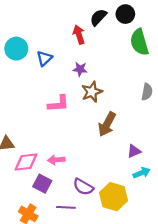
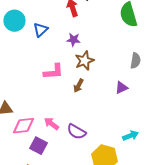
brown arrow: (107, 124) -> (78, 86), moved, size x0.6
purple triangle: (134, 151) -> (121, 88), moved
pink arrow: (56, 160) -> (51, 124), turned 42
purple semicircle: (83, 187) -> (76, 132), moved

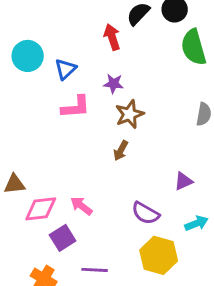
pink L-shape: (53, 72) -> (76, 107), moved
purple triangle: (121, 88) -> (183, 181), moved
purple semicircle: (76, 132) -> (146, 213), moved
purple square: (38, 146) -> (63, 238), turned 30

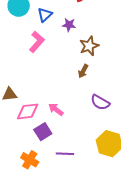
purple star: (113, 84) -> (69, 25), moved
pink L-shape: (76, 107) -> (37, 42), moved, turned -45
purple semicircle: (146, 213) -> (100, 102), moved

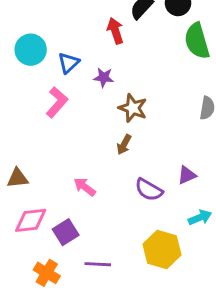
brown star: (89, 46) -> (133, 108), turned -30
pink arrow: (56, 109) -> (85, 187), moved
pink diamond: (28, 111) -> (31, 220), moved

